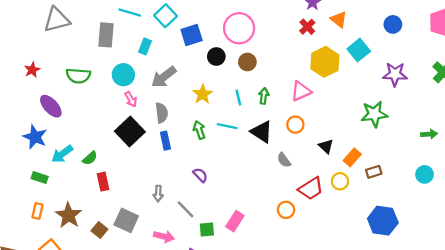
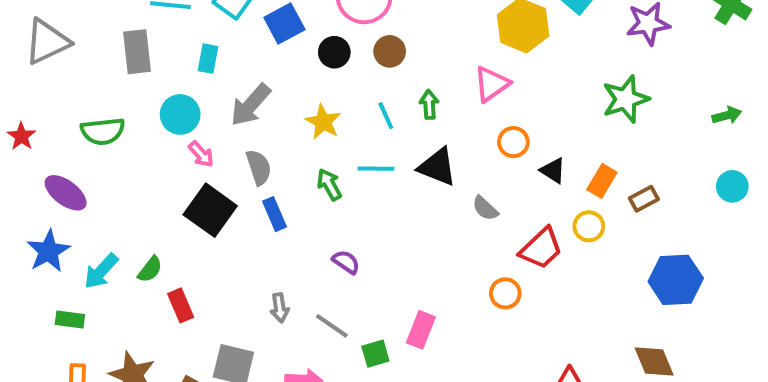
orange circle: (295, 125) -> (513, 142), moved
blue star: (35, 137) -> (48, 251), turned 30

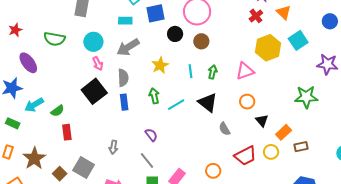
cyan rectangle: (208, 59) -> (125, 21), moved, turned 64
cyan line: (376, 169) -> (176, 105), moved, turned -48
orange circle: (505, 293) -> (213, 171), moved
gray line: (332, 326) -> (147, 160), moved

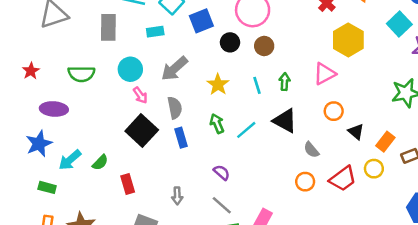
cyan rectangle: (125, 21) -> (155, 32), moved
cyan square: (298, 40) -> (399, 24), moved
purple ellipse: (28, 63) -> (54, 109), turned -40
red rectangle: (67, 132) -> (128, 184), moved
orange circle: (213, 171) -> (305, 182), moved

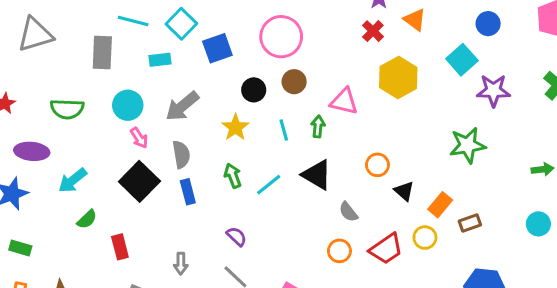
black circle: (230, 42) -> (254, 90), moved
pink triangle: (325, 74) -> (344, 101), moved, turned 40
cyan arrow: (70, 160) -> (73, 181), moved

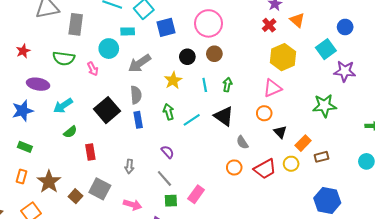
gray rectangle: (102, 53) -> (76, 24), moved
pink triangle: (344, 101) -> (272, 88), moved, turned -42
cyan circle: (128, 105) -> (109, 49), moved
pink arrow: (139, 138) -> (93, 69), moved

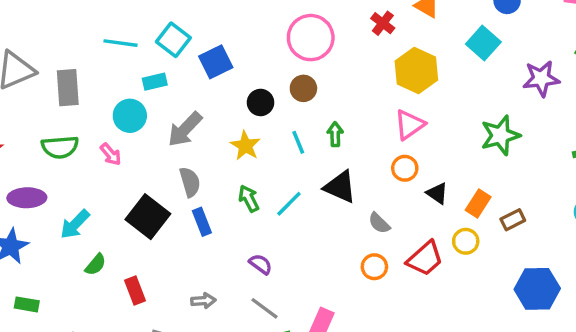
pink circle: (208, 23) -> (311, 38), moved
purple star: (345, 71) -> (541, 79), moved
gray arrow: (129, 166) -> (203, 301), turned -88

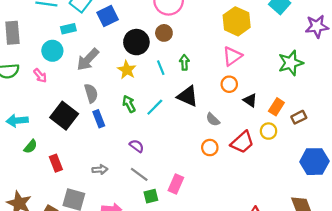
black circle: (261, 102) -> (136, 42), size x1.5
cyan arrow: (75, 224) -> (17, 121), turned 40

